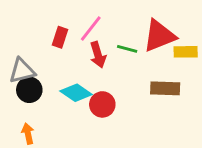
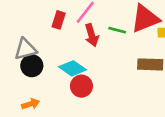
red circle: (102, 104) -> (81, 86), moved
orange arrow: (28, 134) -> (31, 104), turned 84

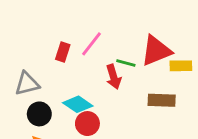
red arrow: (92, 35) -> (114, 77), moved
black circle: (32, 66) -> (39, 114), moved

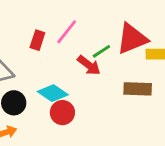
green line: (126, 63) -> (101, 51), turned -48
red arrow: (114, 77) -> (89, 65), turned -35

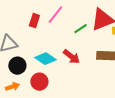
red arrow: (89, 65) -> (71, 57), moved
red circle: (62, 113) -> (39, 82), moved

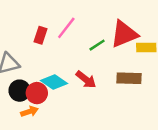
red circle: (39, 82) -> (37, 93), moved
orange arrow: (12, 87) -> (29, 111), moved

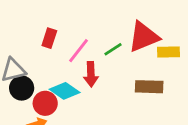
pink line: (66, 28) -> (78, 51), moved
red arrow: (86, 80) -> (91, 74), moved, turned 50
black circle: (20, 91) -> (22, 88), moved

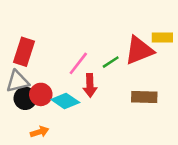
red rectangle: (49, 38) -> (24, 52), moved, size x1.5
yellow rectangle: (169, 52) -> (162, 38), moved
red circle: (45, 103) -> (41, 94), moved

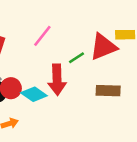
pink line: (78, 63) -> (42, 36), moved
red arrow: (90, 85) -> (57, 80), size x1.4

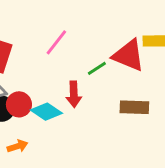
red triangle: (103, 47) -> (129, 55), turned 44
red arrow: (57, 80) -> (74, 94), size x0.7

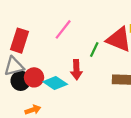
green line: (97, 68) -> (94, 50), turned -32

